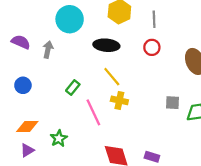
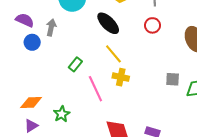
black ellipse: (106, 45) -> (108, 23), turned 40
blue circle: (23, 85) -> (32, 42), moved

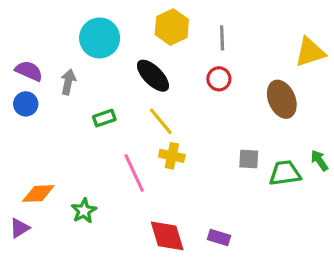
blue circle: (32, 42) -> (26, 104), moved
green rectangle: (75, 64) -> (104, 118), moved, turned 32
purple triangle: (31, 126) -> (19, 228), moved

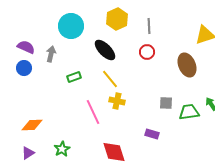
green star: (84, 211) -> (62, 149), moved
purple triangle: (19, 228) -> (28, 153), moved
purple rectangle: (219, 237) -> (152, 134), moved

